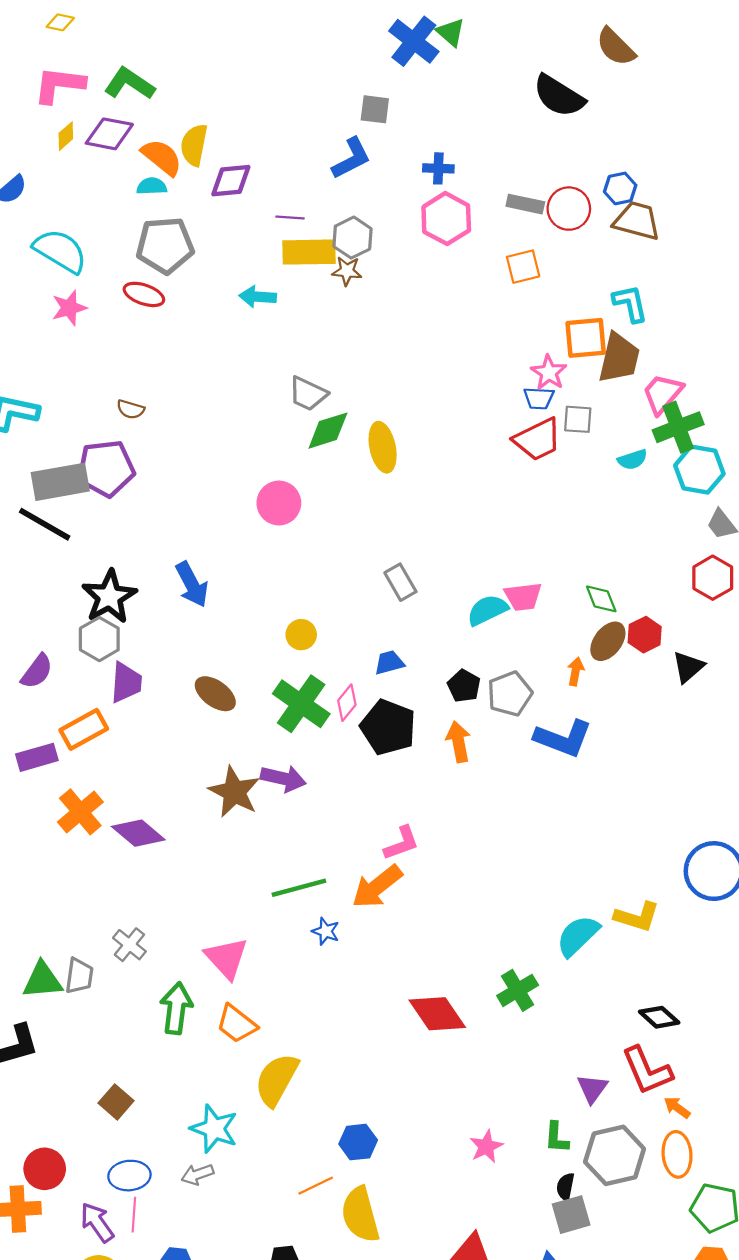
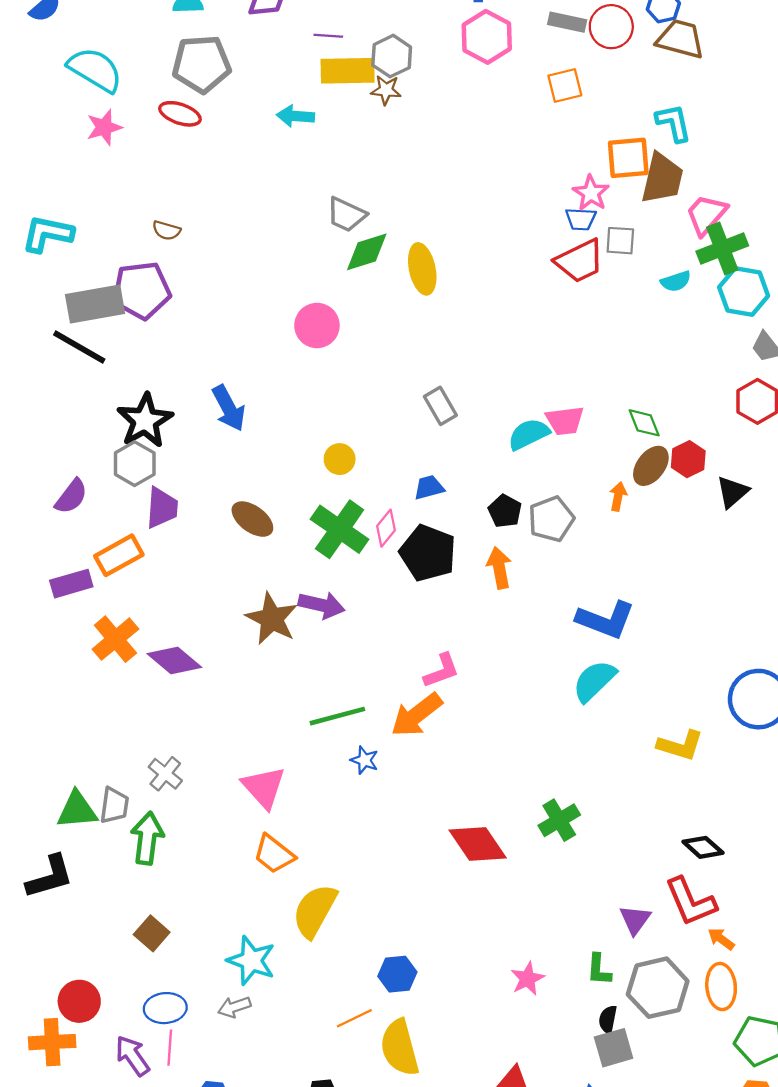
blue L-shape: (563, 738) -> (606, 620), moved
cyan semicircle: (578, 936) -> (594, 681), moved
green arrow: (176, 1008) -> (147, 838), moved

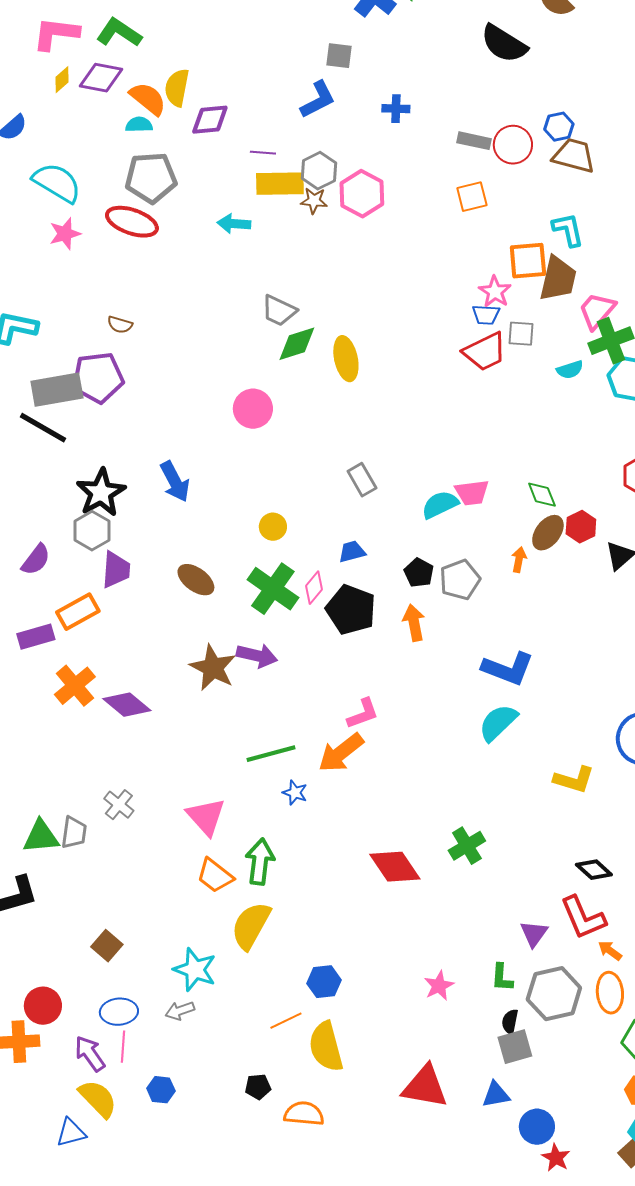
pink hexagon: (487, 37) -> (362, 194), moved
red ellipse: (180, 114) -> (132, 222), size x1.4
green arrow: (147, 838) -> (260, 862), moved

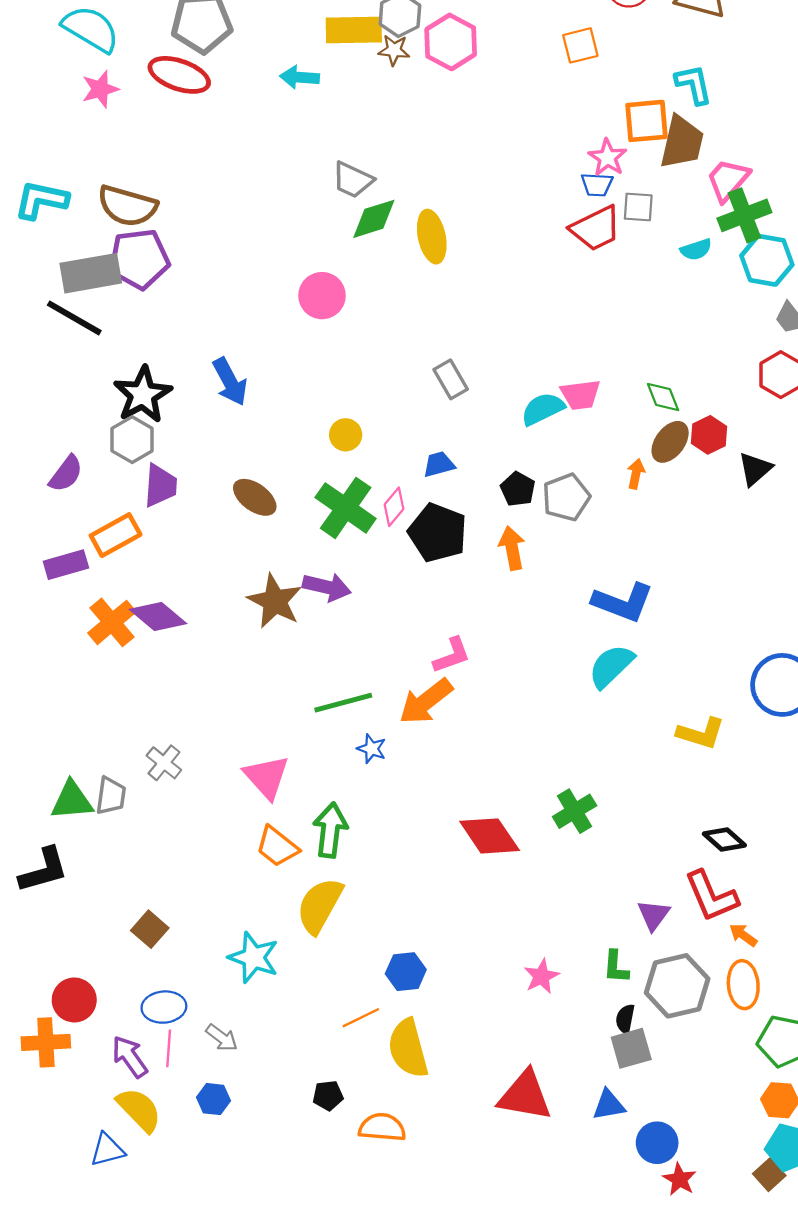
brown semicircle: (120, 325) -> (127, 206), moved, size x2.0
purple diamond: (127, 705) -> (158, 616), moved
gray arrow: (180, 1011) -> (222, 1038), moved, turned -124

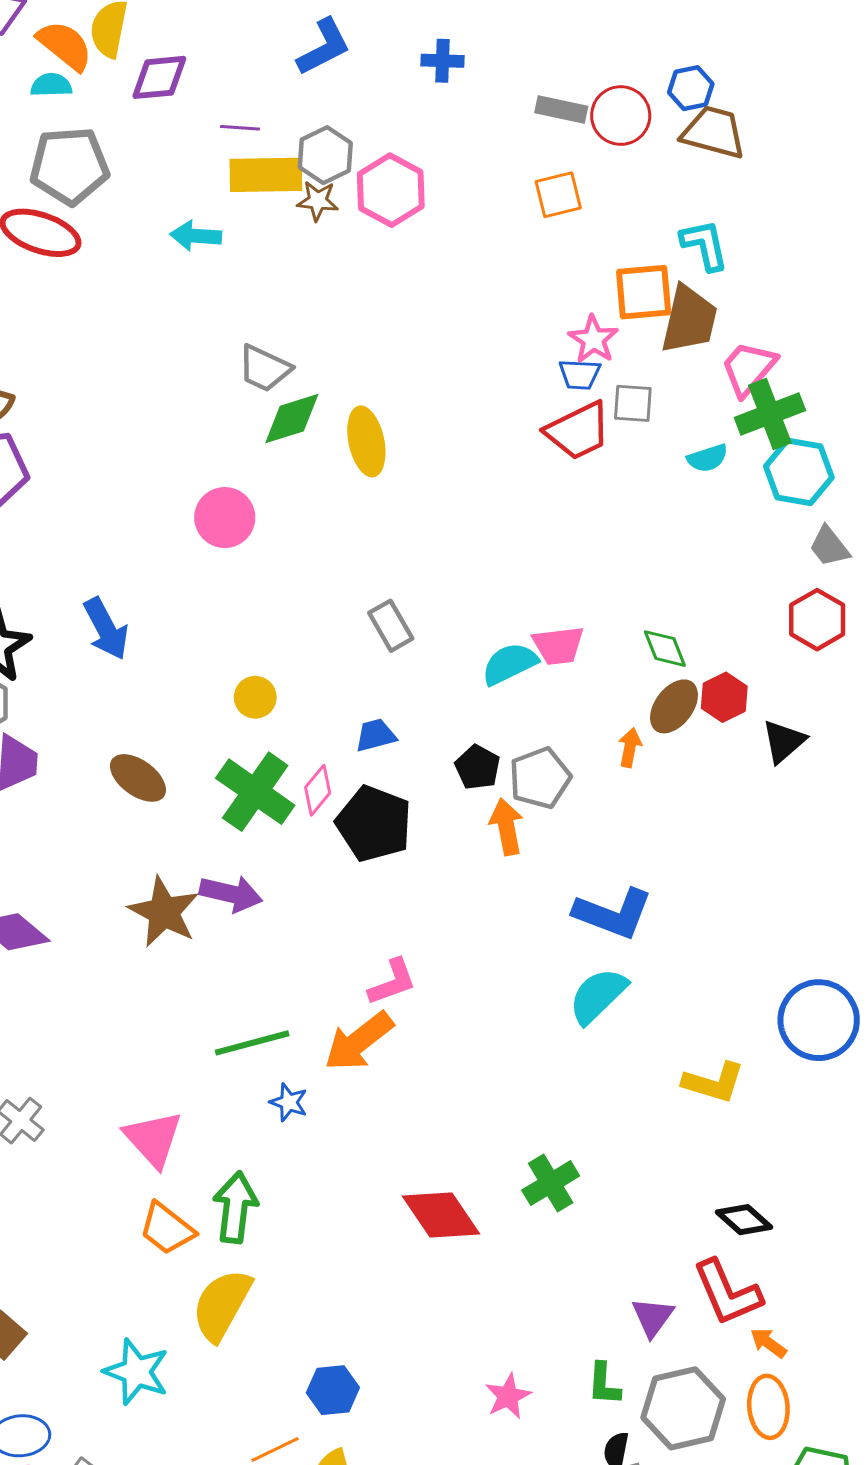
orange arrow: (512, 548) -> (506, 827), moved

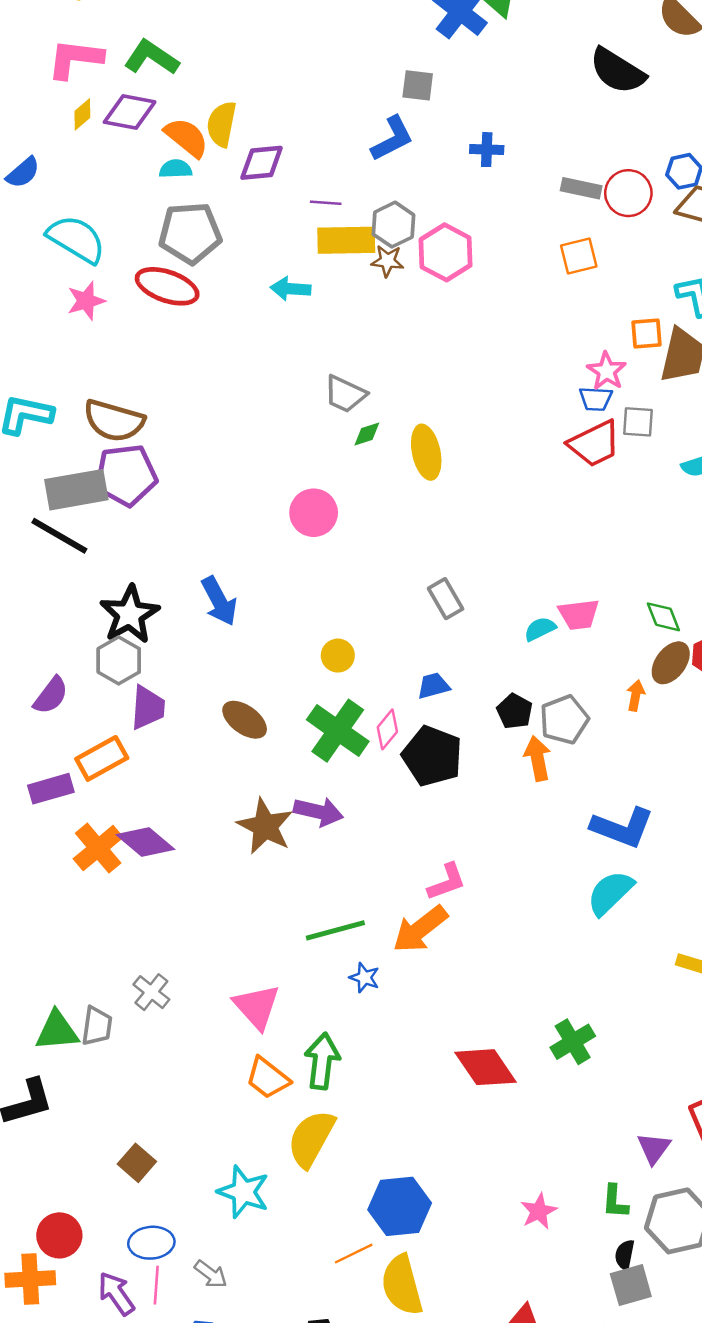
orange square: (644, 292) -> (647, 334), size x0.7
green diamond: (292, 419) -> (367, 434), size x0.6
cyan semicircle: (510, 664) -> (540, 629), size x0.7
blue hexagon: (333, 1390) -> (400, 1206), size x1.5

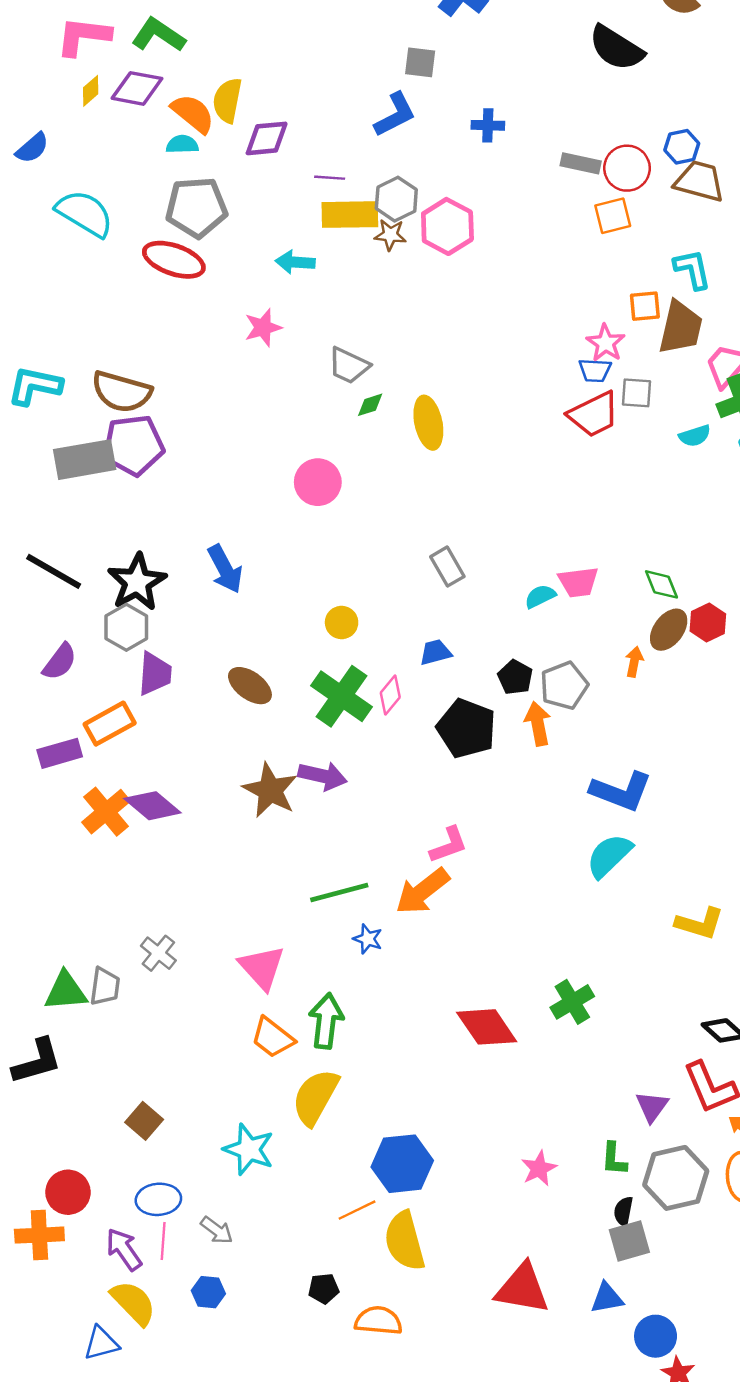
orange square: (579, 256) -> (613, 216), moved
pink star: (86, 301) -> (263, 328), moved
black line: (59, 536) -> (54, 571), moved
black pentagon: (432, 756) -> (466, 728), moved

